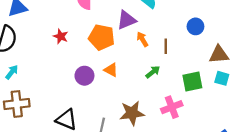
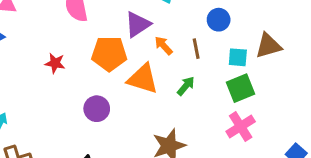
blue circle: (195, 26) -> (219, 20), moved
orange triangle: (111, 70) -> (143, 79), moved, size x1.6
cyan square: (222, 78) -> (238, 57), moved
pink cross: (172, 107) -> (241, 127), moved

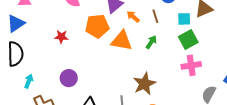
purple circle: (97, 109) -> (69, 78), moved
pink cross: (241, 127) -> (191, 65), turned 30

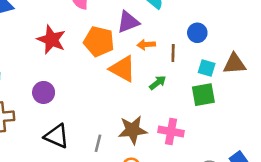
orange arrow: (133, 17) -> (146, 45), turned -64
red star: (61, 37) -> (51, 40), size x1.6
pink cross: (191, 65) -> (171, 132), moved

